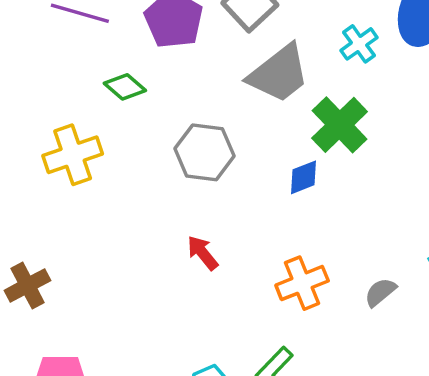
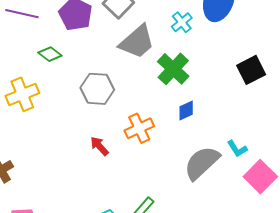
blue diamond: (304, 177) -> (186, 110), moved
orange cross: (302, 283) -> (139, 128), moved
gray semicircle: (380, 292) -> (202, 163), size x2.0

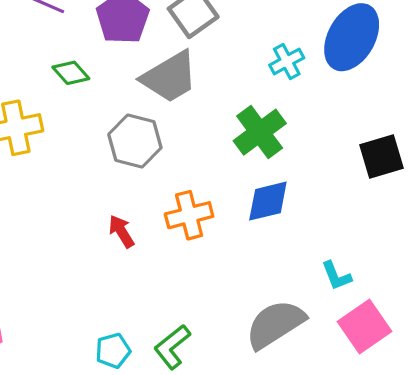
gray trapezoid: (137, 42) -> (170, 77), moved
blue diamond: (186, 110) -> (268, 201), size x1.4
gray semicircle: (202, 163) -> (275, 324), moved

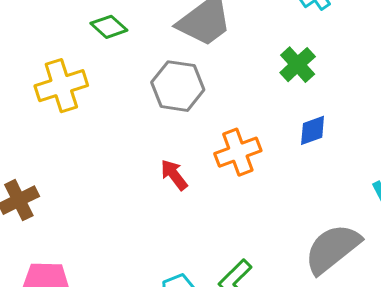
green cross: (260, 132) -> (298, 65), size x0.7
blue diamond: (268, 201) -> (313, 130), size x0.7

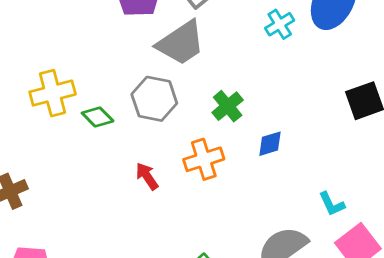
green diamond: (109, 27) -> (98, 117), moved
green cross: (298, 65) -> (228, 106), moved

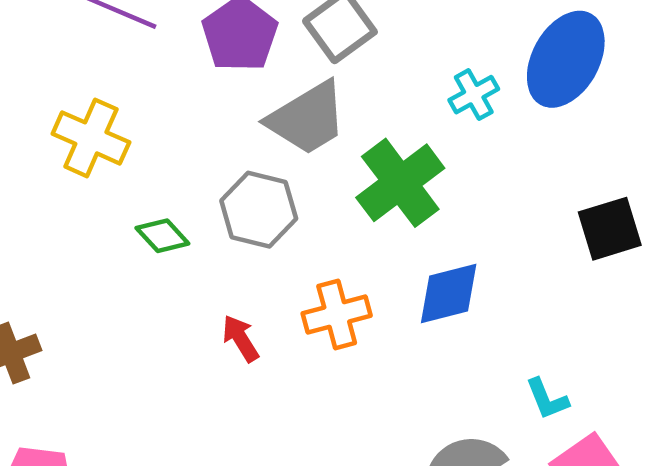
yellow cross: (53, 93) -> (91, 138), moved, turned 36
green cross: (228, 106) -> (400, 183), moved, size x1.6
blue diamond: (270, 144) -> (449, 293), size x1.5

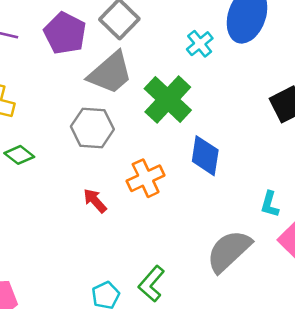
green diamond: (162, 236) -> (19, 155), moved
blue diamond: (449, 293) -> (205, 156), turned -57
cyan L-shape: (547, 399) -> (270, 204), turned 48

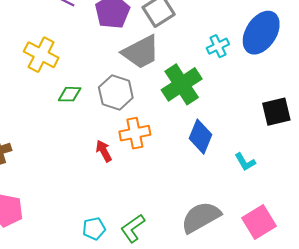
green diamond: (19, 155) -> (70, 94), moved, turned -50
orange cross: (146, 178) -> (135, 133), moved
cyan L-shape: (270, 204) -> (245, 162), moved, turned -60

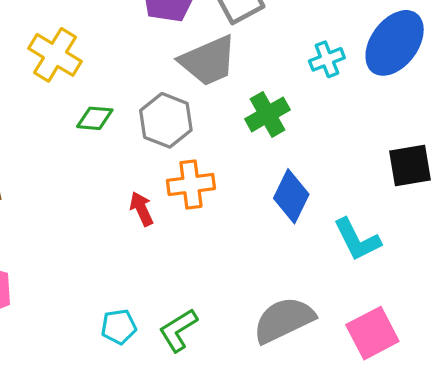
green cross: (182, 84) -> (267, 114), size x0.7
cyan L-shape: (245, 162) -> (357, 240), size x1.5

